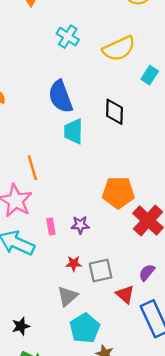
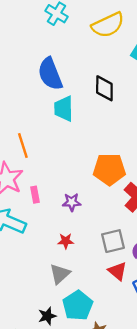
pink rectangle: (51, 227) -> (35, 195), moved
gray square: (101, 271) -> (113, 241), moved
black star: (21, 326) -> (47, 316), moved

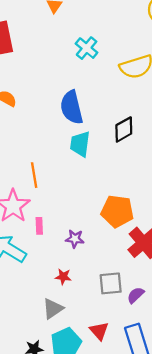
black diamond: (104, 88) -> (124, 129), turned 52
red triangle: (118, 271) -> (99, 331), moved

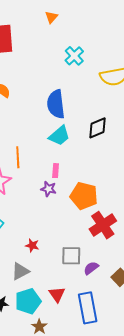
cyan trapezoid: (80, 144) -> (59, 136), turned -145
pink rectangle: (39, 226) -> (56, 171), moved
purple star: (75, 239) -> (48, 189), moved

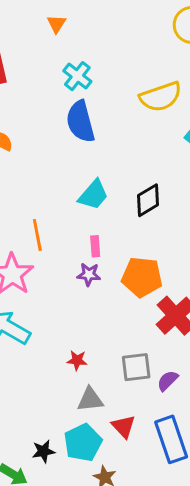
cyan cross: (74, 56) -> (77, 76), moved
blue semicircle: (56, 104) -> (80, 122), moved
black diamond: (97, 128) -> (148, 200), moved
gray triangle: (20, 271) -> (90, 400), moved, turned 30

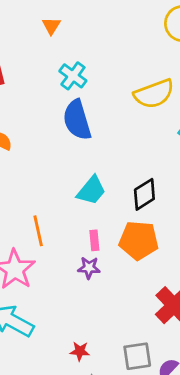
orange pentagon: (142, 277) -> (139, 240), moved

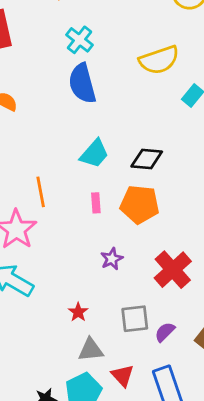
black diamond: (144, 194) -> (147, 159), turned 36
purple star: (89, 268) -> (112, 259), moved, turned -30
red star: (80, 351) -> (78, 312), turned 30

